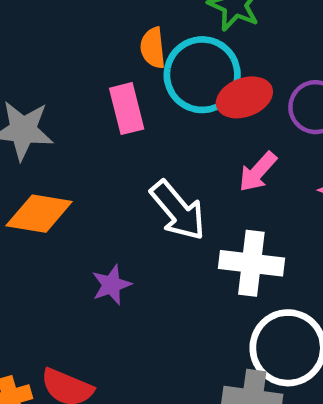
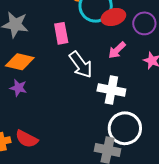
pink rectangle: (127, 109) -> (61, 33), moved
purple star: (111, 285) -> (18, 88), moved, turned 30

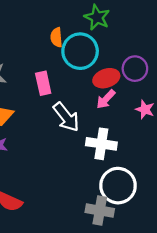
red ellipse: (113, 17) -> (106, 78), moved

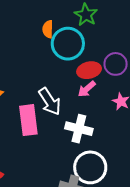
pink rectangle: (43, 83) -> (28, 120), moved, size x1.4

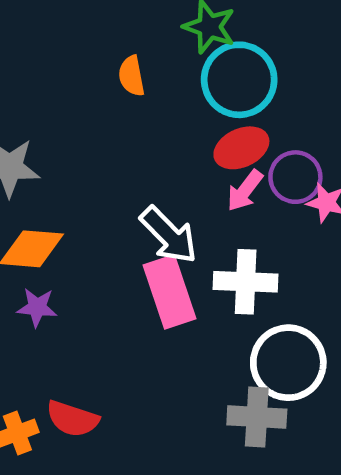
cyan circle: (68, 44) -> (239, 80), moved
purple circle: (116, 64) -> (295, 177), moved
pink rectangle: (28, 120) -> (169, 292), moved

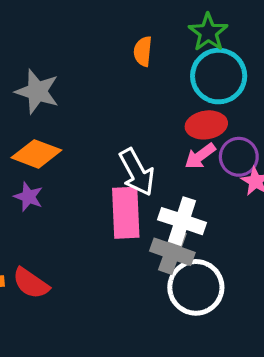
gray cross: (257, 417) -> (172, 252), moved

